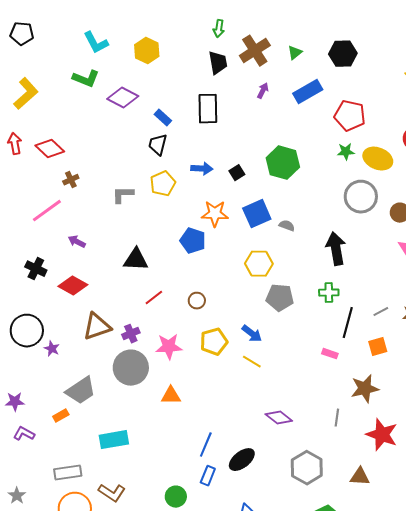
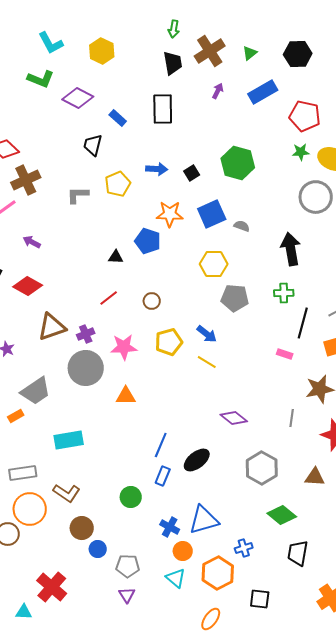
black trapezoid: (158, 145) -> (93, 145), moved
brown cross: (71, 180) -> (26, 180), size x1.8
black triangle: (136, 260) -> (116, 257), moved, size x0.6

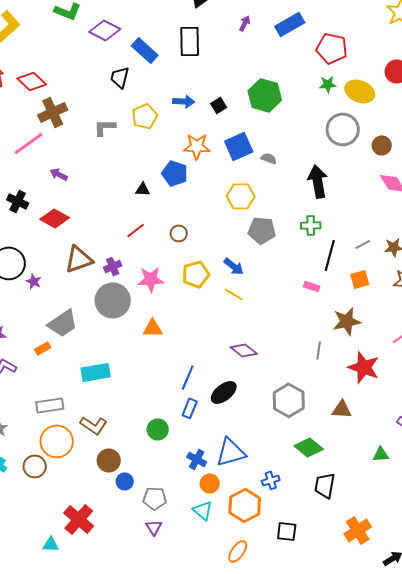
blue rectangle: (118, 118) -> (145, 50), size x1.5
purple diamond: (234, 418) -> (244, 350), moved

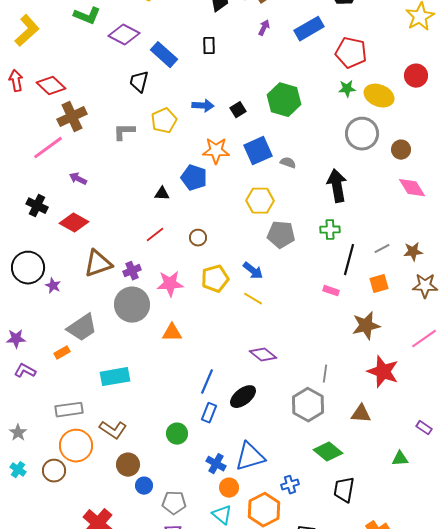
black rectangle: (190, 41) -> (209, 46), size x0.6
gray line: (319, 350) -> (325, 374), moved

